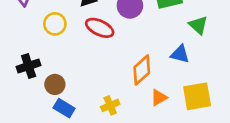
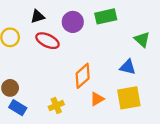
green triangle: (198, 25) -> (142, 40), moved
blue triangle: (180, 54) -> (128, 67), moved

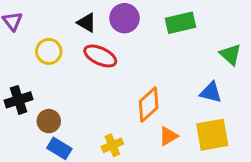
black triangle: (38, 16) -> (87, 23), turned 48
purple circle: (73, 22) -> (124, 18), moved

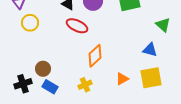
yellow circle: (49, 51) -> (30, 23), moved
black cross: (19, 100) -> (23, 84), moved
orange diamond: (149, 104) -> (95, 56), moved

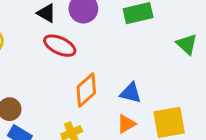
blue triangle: (150, 50) -> (131, 93), moved

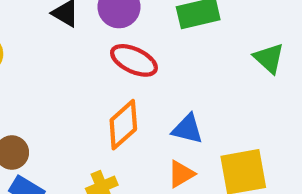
red ellipse: (60, 46) -> (134, 60), moved

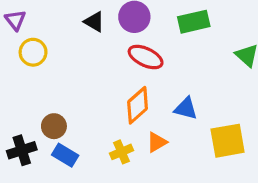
orange triangle: (181, 174) -> (157, 142), moved

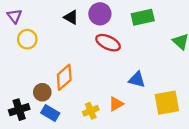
orange diamond: (138, 105) -> (64, 77), moved

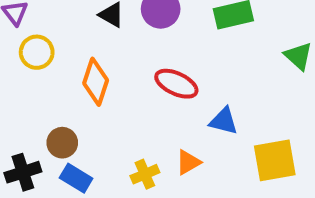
red ellipse: (108, 43) -> (176, 84), moved
orange diamond: (64, 77) -> (96, 82), moved, turned -30

